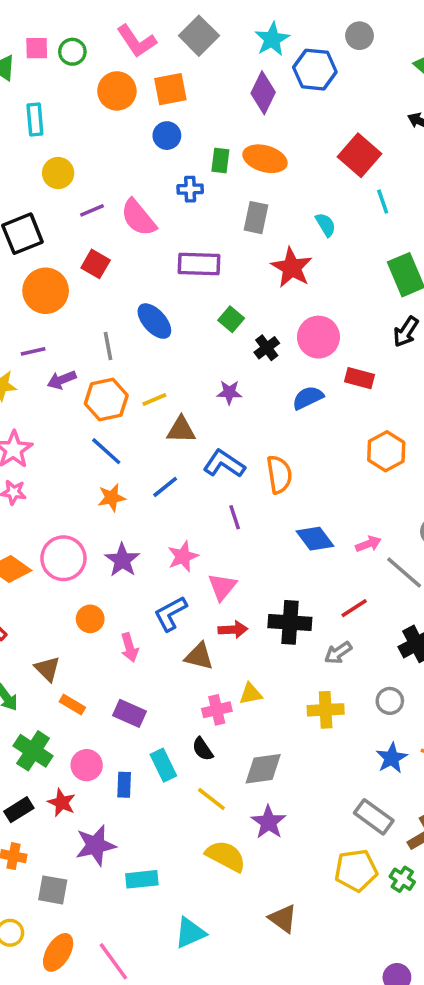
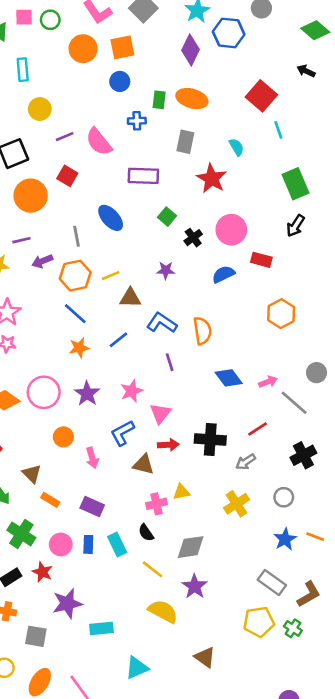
yellow cross: (326, 710) -> (237, 504), turned -30
blue rectangle: (124, 785) -> (88, 544), moved

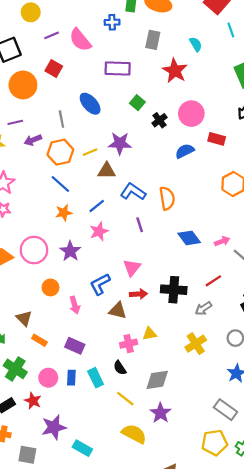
purple star: (166, 270) -> (120, 143), moved, size x1.5
pink star: (132, 391) -> (99, 231), moved
cyan rectangle: (101, 628) -> (82, 448), turned 36

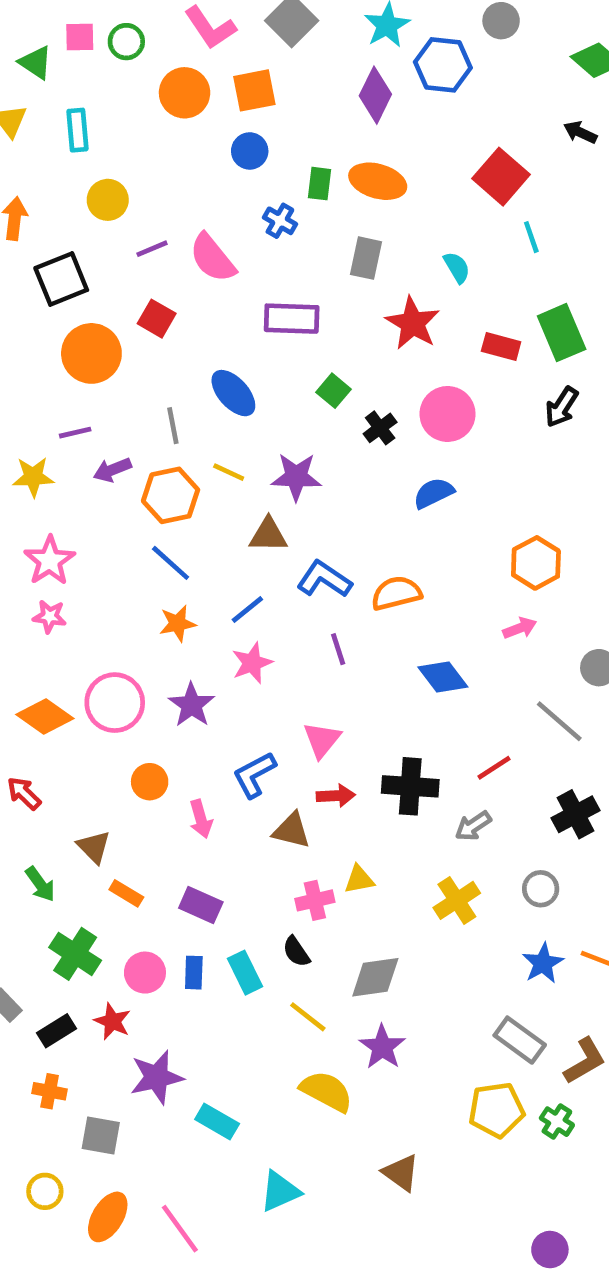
blue cross: (112, 22) -> (280, 221), turned 32
red rectangle: (217, 139) -> (501, 346), moved
yellow line: (90, 152) -> (229, 472), moved, turned 48
orange semicircle: (167, 198) -> (396, 593), turned -95
pink arrow: (222, 241) -> (520, 628), moved

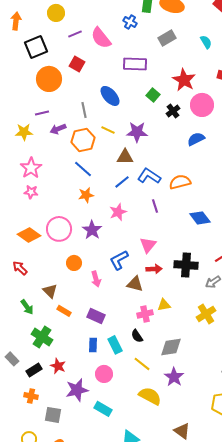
gray rectangle: (366, 258) -> (167, 38), turned 48
red star: (413, 323) -> (184, 80), moved
blue line: (247, 609) -> (122, 182), moved
pink circle: (145, 973) -> (104, 374), moved

